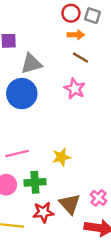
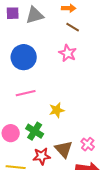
gray triangle: (31, 64) -> (35, 15), moved
pink line: (17, 153) -> (26, 93), moved
green cross: (35, 182) -> (35, 131), turned 36

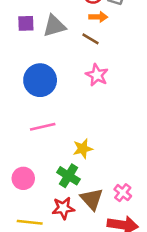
brown line: (73, 27) -> (90, 39), moved
green cross: (35, 131) -> (68, 176), moved

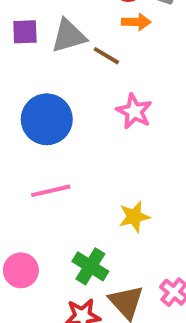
brown line: (90, 39) -> (106, 56), moved
yellow star: (83, 149) -> (134, 217), moved

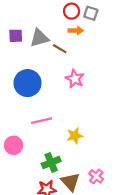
pink line: (51, 191) -> (41, 121), moved
green cross: (90, 266) -> (51, 162), turned 36
pink circle: (21, 270) -> (14, 145), moved

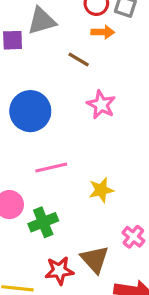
gray triangle: (39, 38) -> (42, 21), moved
green cross: (51, 162) -> (43, 222), moved
pink cross: (96, 176) -> (133, 237), moved

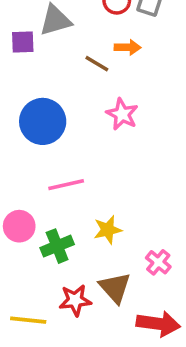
orange arrow: (103, 32) -> (128, 47), moved
yellow star: (101, 190) -> (108, 230), moved

